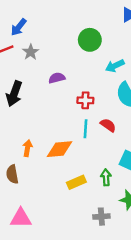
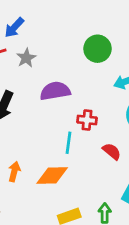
purple semicircle: (57, 78) -> (55, 91), size x1.5
cyan line: (86, 129) -> (68, 143), moved

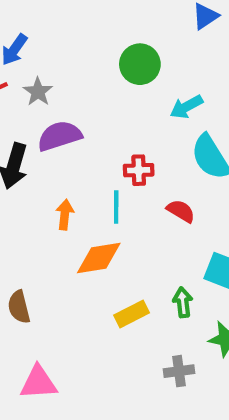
purple semicircle: (55, 91) -> (60, 136), moved
orange arrow: (14, 172) -> (65, 215), moved

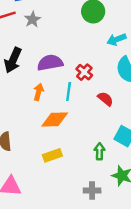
purple semicircle: (60, 136) -> (50, 63), moved
red cross: (139, 170) -> (84, 72), turned 35
yellow rectangle: (132, 314) -> (52, 155), moved

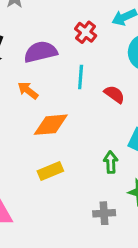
red cross: (84, 72) -> (86, 32), moved
orange arrow: (38, 92) -> (28, 90), turned -63
cyan line: (69, 92) -> (81, 77), moved

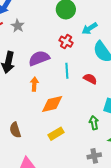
orange arrow: (28, 90) -> (34, 84), turned 64

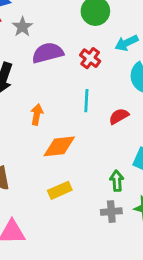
purple semicircle: (39, 58) -> (48, 53), moved
red semicircle: (90, 79) -> (119, 116), turned -64
gray cross: (94, 156) -> (111, 212), moved

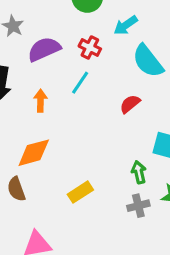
cyan line: (86, 101) -> (80, 83), moved, turned 40
orange arrow: (37, 114) -> (40, 101), moved
orange diamond: (59, 146) -> (34, 153), moved

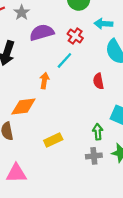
cyan arrow: (126, 25) -> (103, 24), turned 30
orange arrow: (40, 101) -> (44, 81), moved
red semicircle: (130, 104) -> (98, 81), turned -70

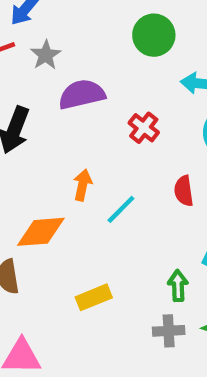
red cross: (75, 36) -> (144, 128), moved
cyan line: (64, 60) -> (121, 209), moved

